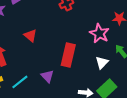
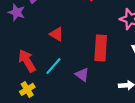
cyan line: (20, 82) -> (53, 66), moved

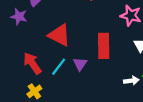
red triangle: (57, 34) -> (59, 35), size x1.6
purple triangle: (82, 75) -> (80, 64), moved, turned 32

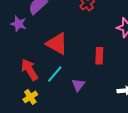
red rectangle: (104, 46) -> (99, 56), size x0.7
purple triangle: (80, 64) -> (78, 85), moved

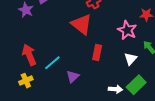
red triangle: (57, 44) -> (82, 24), moved

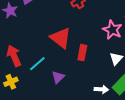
red triangle: (82, 24) -> (61, 38), moved

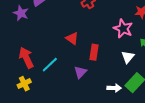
red triangle: (61, 38) -> (72, 38), size x0.6
purple triangle: (58, 77) -> (80, 72), moved

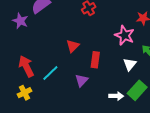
red triangle: (72, 38) -> (73, 46), turned 40

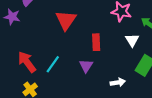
red triangle: (73, 46) -> (66, 20), moved, size x1.5
white arrow: (116, 96) -> (118, 82), moved

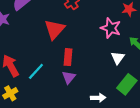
red rectangle: (96, 42) -> (68, 57), moved

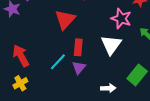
white triangle: (118, 58) -> (111, 45), moved, size x1.5
cyan line: (36, 71) -> (58, 62), moved

